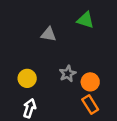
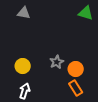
green triangle: (85, 20) -> (86, 13), moved
gray triangle: (49, 34) -> (24, 13), moved

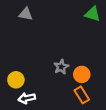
yellow circle: (23, 66) -> (16, 80), moved
white arrow: (25, 91) -> (27, 98), turned -119

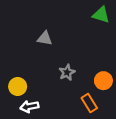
gray triangle: (26, 14) -> (45, 38), moved
orange circle: (82, 74) -> (103, 81), moved

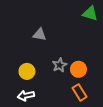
orange circle: (103, 81) -> (78, 69), moved
yellow circle: (18, 87) -> (27, 71), moved

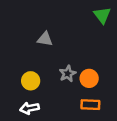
green triangle: (90, 14) -> (102, 15), turned 35
orange rectangle: (80, 92) -> (90, 105), turned -56

